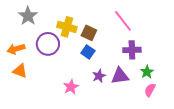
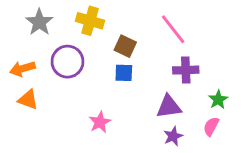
yellow cross: (67, 27) -> (90, 21), moved
blue square: (88, 52) -> (124, 73), turned -32
green star: (147, 72) -> (218, 100), moved
purple star: (99, 76) -> (173, 136), moved

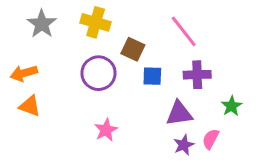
purple circle: (67, 62) -> (99, 73), moved
blue square: (124, 73) -> (152, 76), moved
pink semicircle: (211, 126) -> (211, 139), moved

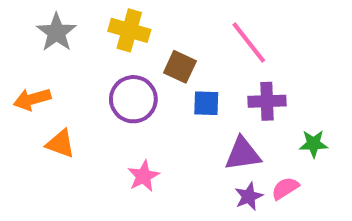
orange triangle: (30, 106) -> (60, 144), moved
green star: (232, 106) -> (314, 144), turned 30
pink semicircle: (211, 139) -> (285, 188), turned 30

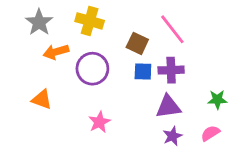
brown square: (180, 67) -> (137, 43), moved
orange arrow: (32, 99) -> (56, 52), moved
purple cross: (267, 101) -> (171, 70), moved
pink semicircle: (285, 188) -> (210, 133), moved

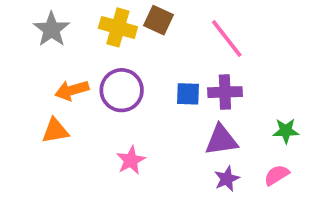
brown square: (137, 43) -> (159, 20), moved
orange arrow: (56, 52) -> (72, 90), moved
orange triangle: (42, 100) -> (55, 131), turned -30

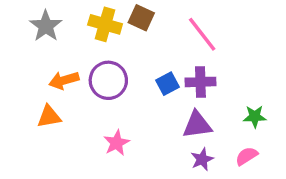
blue square: (188, 94) -> (168, 84), turned -30

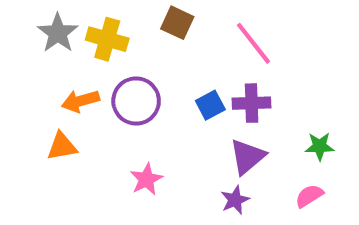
yellow cross: (105, 24) -> (107, 39), moved
purple triangle: (197, 125) -> (247, 157), turned -32
purple star: (202, 159) -> (235, 200), moved

